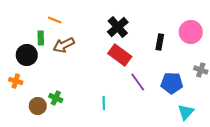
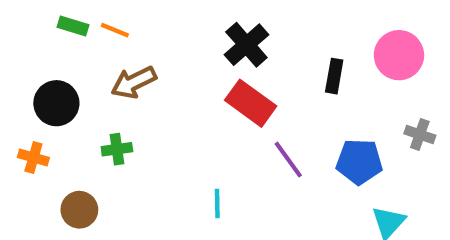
green rectangle: (41, 38) -> (73, 26), moved, turned -72
green cross: (56, 98) -> (117, 149), moved, turned -32

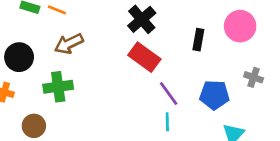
green cross: (117, 149) -> (58, 87), size x1.5
cyan line: (217, 203) -> (167, 122), moved

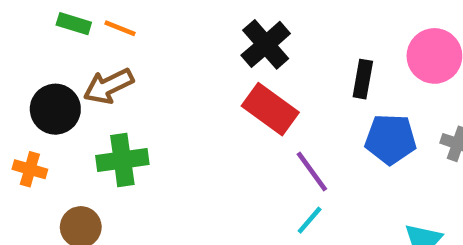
brown arrow: (69, 44) -> (108, 86), moved
blue pentagon: (214, 95) -> (391, 139), moved
cyan line: (167, 122) -> (310, 220), turned 42

